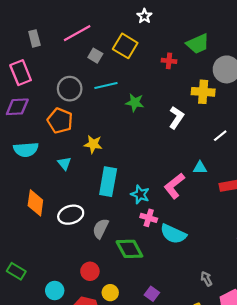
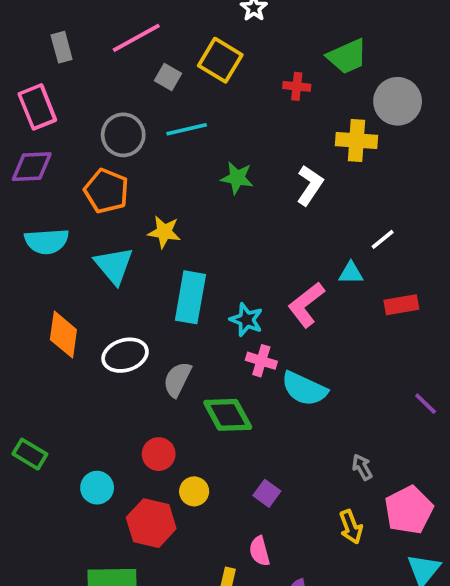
green star: (135, 103) -> (237, 178), moved
white line: (220, 136) -> (383, 239), moved
cyan triangle: (64, 163) -> (114, 266), size x1.6

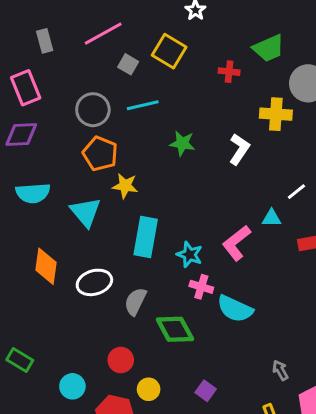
orange pentagon: (106, 191) -> (100, 154), moved

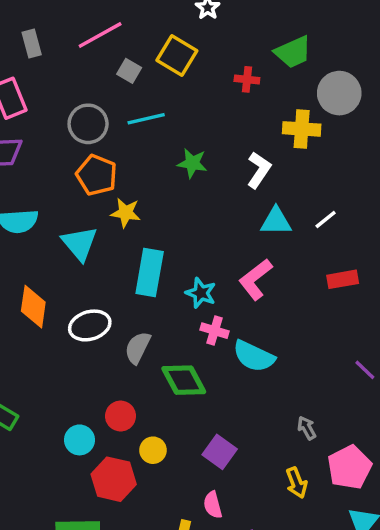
cyan triangle: (272, 218) -> (276, 221), moved, size x1.4
cyan circle: (72, 386) -> (79, 440), moved
purple square: (206, 391) -> (220, 452), size x1.4

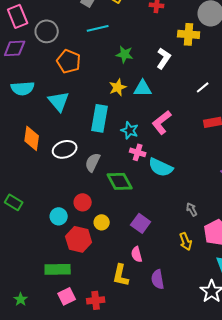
gray circle: (88, 124) -> (47, 31), moved
yellow star: (126, 213) -> (118, 87), moved, turned -30
cyan triangle: (276, 221) -> (143, 88), moved

